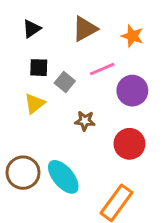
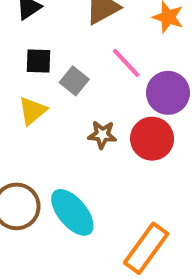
pink line: (102, 69) -> (126, 63), turned 70
red circle: (129, 144) -> (152, 139), moved

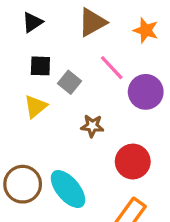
red circle: (152, 139) -> (133, 162), moved

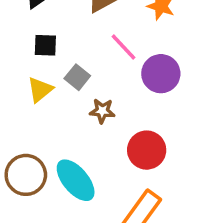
gray square: (70, 82) -> (77, 77), moved

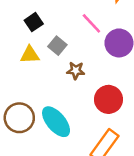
black square: (45, 45) -> (34, 22), turned -36
yellow triangle: (40, 90) -> (30, 55), turned 36

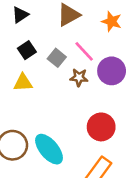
gray square: (57, 46) -> (57, 58), moved
brown star: (76, 71) -> (79, 77), moved

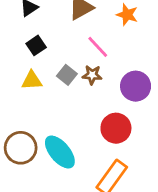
gray square: (57, 58) -> (67, 75), moved
purple circle: (112, 71) -> (136, 86), moved

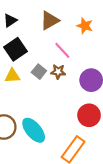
black square: (36, 45) -> (15, 49), size x1.5
red circle: (116, 128) -> (89, 115), moved

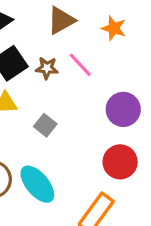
gray square: (39, 72) -> (45, 125), moved
brown star: (58, 72) -> (47, 68), moved

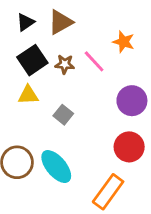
brown triangle: (61, 20) -> (60, 22), moved
orange star: (114, 28) -> (124, 42), moved

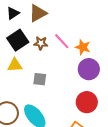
orange star: (124, 42) -> (83, 47), moved
gray square: (63, 115) -> (40, 79), turned -32

